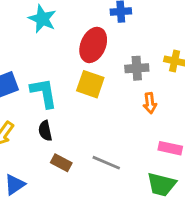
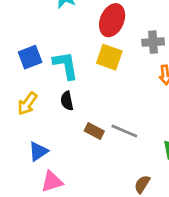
brown rectangle: (61, 163) -> (94, 131), moved

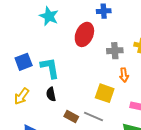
yellow square: (109, 57) -> (105, 93), moved

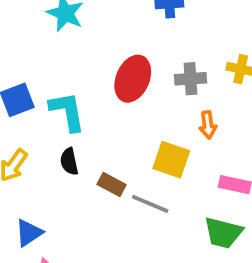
red ellipse: (84, 34) -> (133, 79), moved
brown rectangle: (71, 117) -> (112, 185), moved

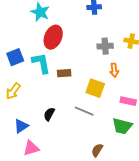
red ellipse: (133, 79) -> (53, 37), moved
black semicircle: (69, 161) -> (49, 114), moved, turned 40
brown rectangle: (112, 185) -> (64, 73), moved, turned -32

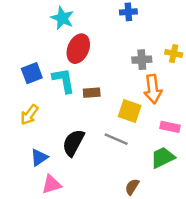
orange arrow: (114, 70) -> (153, 89), size x1.6
black semicircle: (49, 114) -> (73, 143), size x1.6
green trapezoid: (122, 126) -> (163, 157), turned 140

